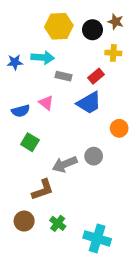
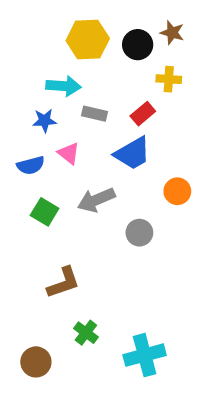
blue star: (15, 62) -> (45, 121), moved
gray arrow: (65, 164) -> (96, 200), moved
brown circle: (24, 221) -> (36, 362), moved
cyan cross: (97, 238) -> (145, 355), turned -32

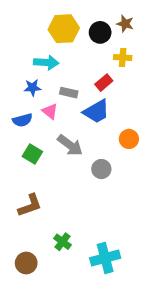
gray rectangle: (95, 114) -> (69, 93), moved
gray arrow: (96, 200) -> (70, 145), turned -120
brown L-shape: (64, 283) -> (30, 205), moved

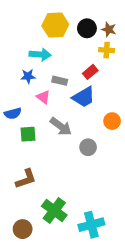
brown star: (125, 24) -> (109, 29), moved
blue semicircle: (22, 120) -> (13, 113), moved
green square: (32, 154) -> (28, 134), turned -35
green cross: (63, 242) -> (54, 211), size x1.6

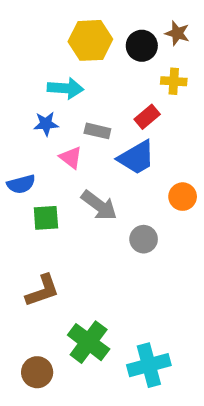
brown star: (109, 29) -> (177, 33), moved

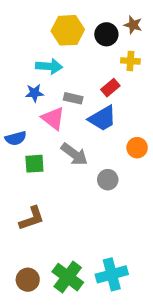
pink triangle: (71, 158) -> (53, 118), size x1.4
green cross: (89, 342) -> (68, 277), moved

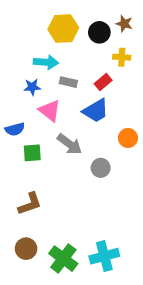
gray rectangle: (73, 98) -> (68, 82), moved
brown circle: (28, 280) -> (26, 249), moved

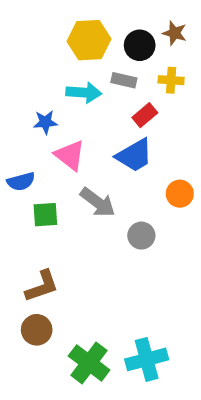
cyan arrow: (46, 62) -> (84, 92), moved
gray rectangle: (68, 82) -> (124, 80), moved
brown circle: (26, 249) -> (37, 330), moved

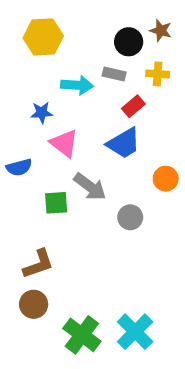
yellow hexagon: (89, 40) -> (43, 37), moved
green square: (45, 215) -> (56, 203), moved
cyan cross: (147, 359) -> (135, 332), turned -30

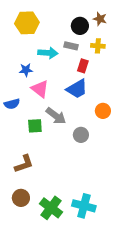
red rectangle: (133, 106) -> (83, 66), turned -32
brown circle: (34, 304) -> (21, 198), moved
cyan cross: (135, 332) -> (84, 206), turned -30

